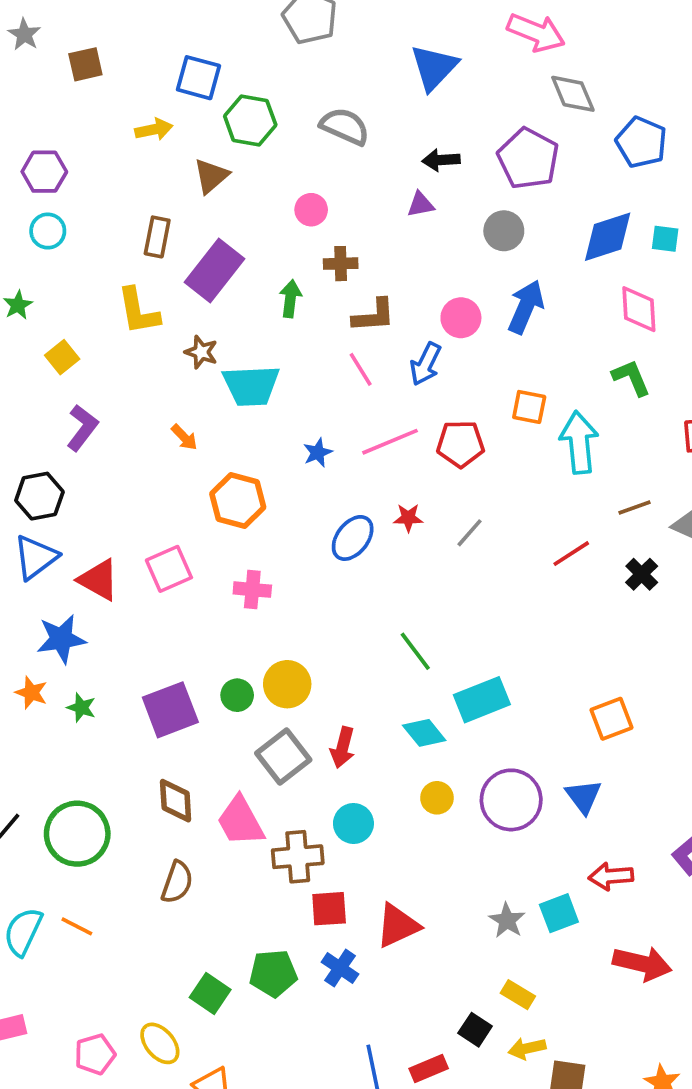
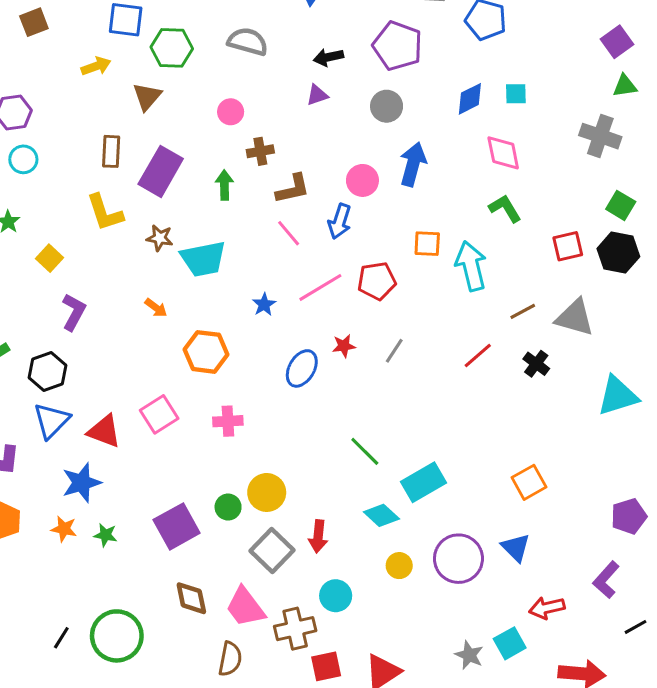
blue diamond: (608, 237) -> (470, 99), size x0.7
brown semicircle: (177, 882) -> (230, 659), moved

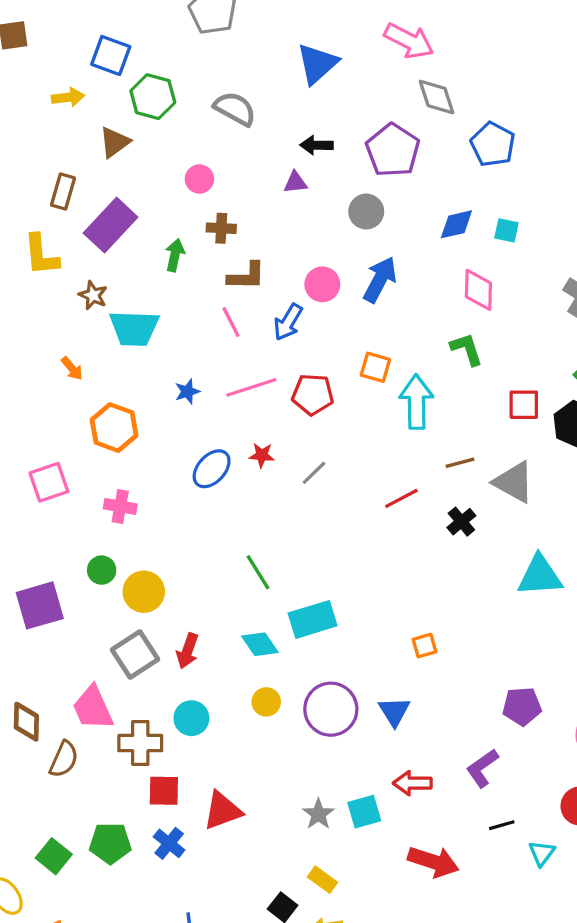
orange square: (529, 482) -> (424, 646), size x0.7
green circle: (228, 507) -> (102, 570), moved
brown diamond: (191, 598) -> (26, 722), moved

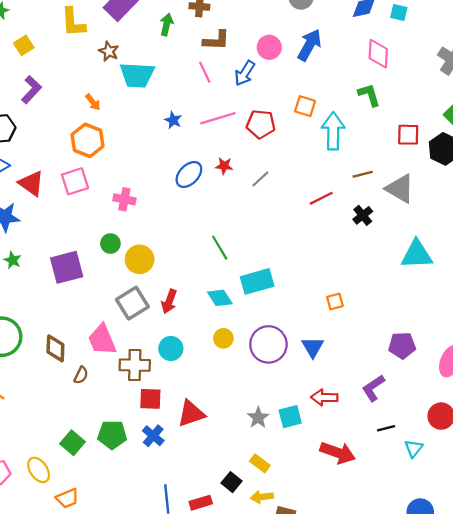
blue star: (187, 392) -> (173, 120), turned -30
orange hexagon: (114, 428) -> (88, 140), moved
brown semicircle: (64, 759) -> (81, 375), size x0.7

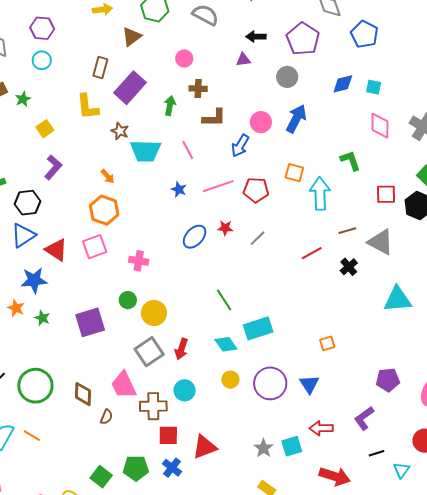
pink diamond: (378, 54) -> (380, 126), moved
pink line: (205, 72) -> (188, 150), moved

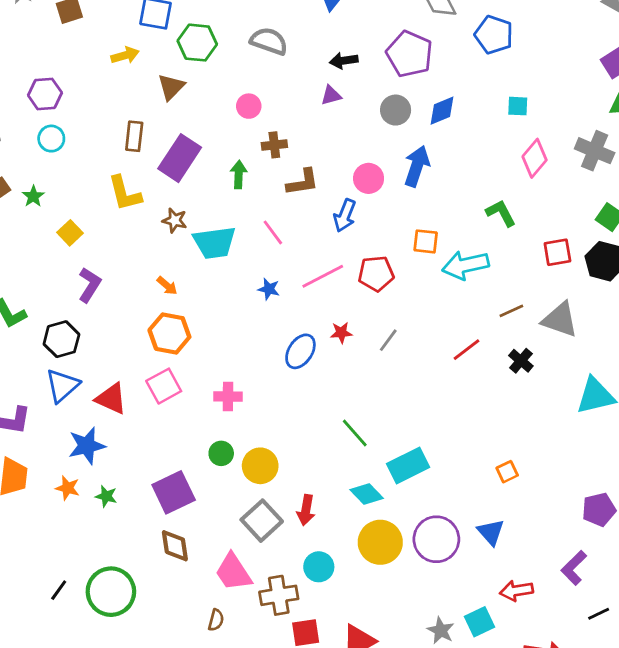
blue diamond: (343, 84) -> (442, 111), moved
pink diamond: (380, 126) -> (535, 158), turned 48
cyan arrow: (320, 194) -> (466, 265), turned -92
yellow circle: (230, 380) -> (380, 542), size x1.8
brown diamond: (83, 394) -> (175, 546), moved

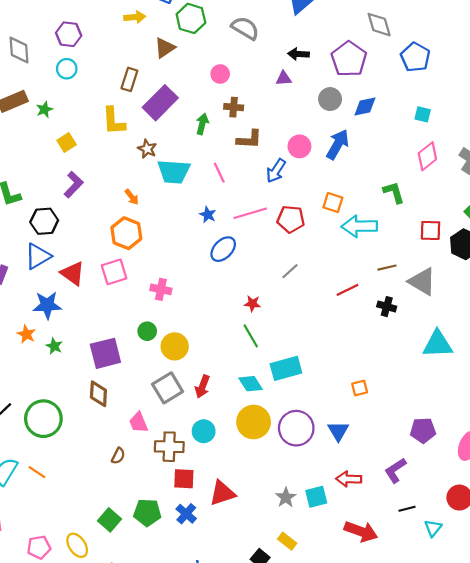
red star: (341, 333) -> (252, 304), moved
blue ellipse: (300, 351) -> (223, 249), moved
black cross: (521, 361) -> (387, 307), turned -36
pink trapezoid: (233, 572) -> (138, 422), size x0.7

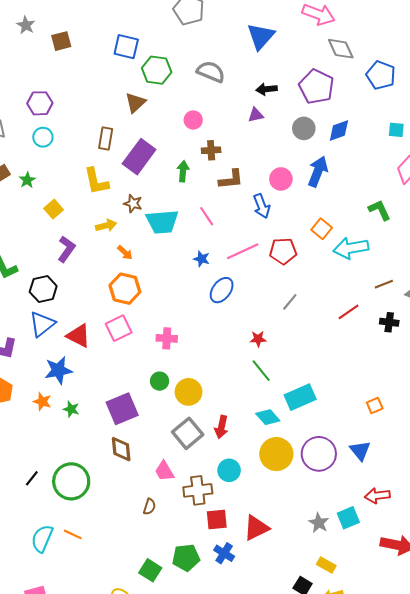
yellow arrow: (135, 17) -> (106, 226), moved
blue arrow: (276, 171) -> (262, 206), turned -45
orange square: (333, 202) -> (322, 229), turned 30

